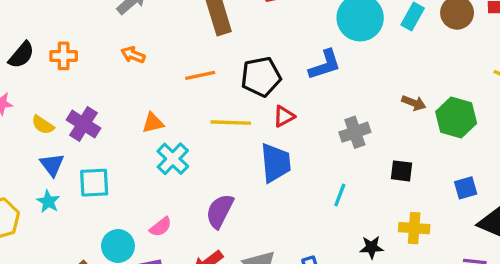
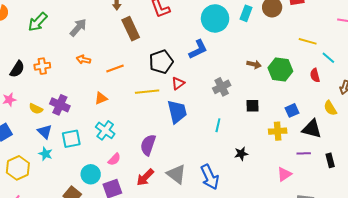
orange line: (200, 75) -> (115, 69), moved
cyan cross: (173, 159) -> (105, 130), moved
yellow cross: (414, 228) -> (278, 131), moved

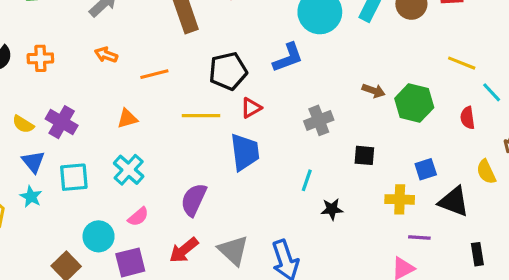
purple line: (304, 153) -> (419, 237), moved
black star: (241, 154) -> (332, 209), moved

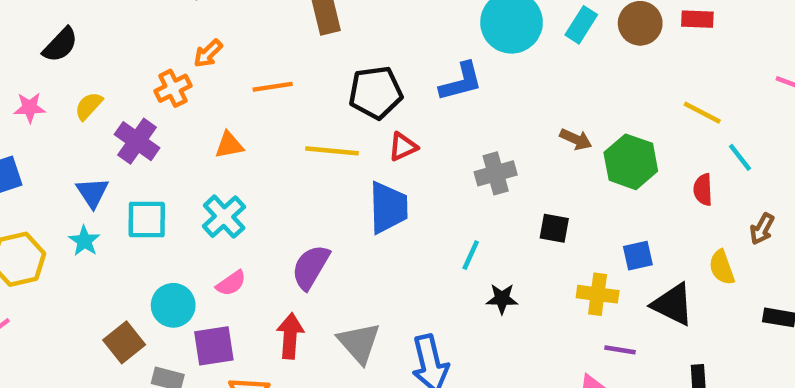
orange arrow: (106, 55) -> (208, 53), turned -70
orange cross: (40, 58) -> (173, 88), moved, turned -30
yellow semicircle: (23, 124) -> (89, 106), moved, turned 95
red arrow: (184, 250) -> (290, 336), turned 128

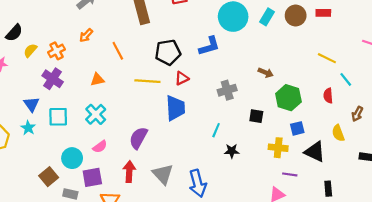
orange line: (273, 87) -> (118, 51), turned 72
orange cross: (173, 88) -> (56, 51), moved
yellow semicircle: (89, 106) -> (30, 50), moved
green hexagon: (631, 162) -> (288, 98), moved

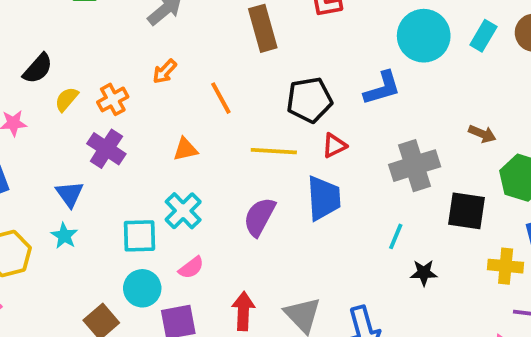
gray cross: (227, 90) -> (415, 166), size x1.4
black square: (256, 116) -> (466, 211), size x1.5
cyan square: (58, 117) -> (139, 236), moved
purple semicircle: (138, 138) -> (259, 217), moved

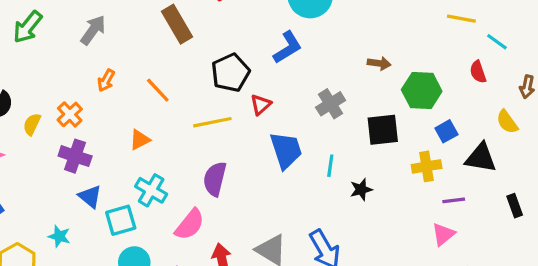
gray cross: (415, 166) -> (331, 104), size x0.7
blue triangle: (70, 194) -> (90, 197), moved
blue trapezoid: (324, 198) -> (286, 150), moved
pink semicircle: (191, 268) -> (190, 224), moved, size x1.5

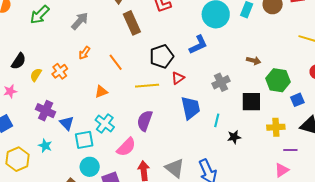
blue square: (446, 131) -> (297, 100), moved
purple cross: (75, 156) -> (46, 111), moved

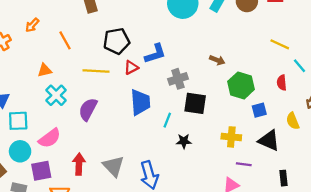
blue L-shape: (198, 45) -> (155, 54), moved
black square: (251, 102) -> (195, 103), moved
cyan cross: (105, 123) -> (56, 95), moved
pink semicircle: (126, 147) -> (50, 138), moved

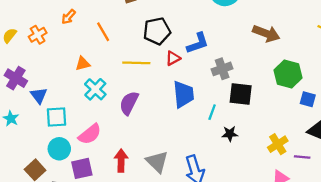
brown arrow: (217, 60) -> (266, 33), moved, size x1.6
blue square: (259, 110) -> (308, 99), turned 32
yellow cross: (231, 137) -> (278, 144), moved, turned -36
purple line: (244, 164) -> (302, 157), moved

